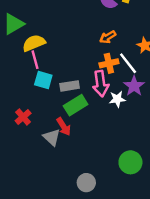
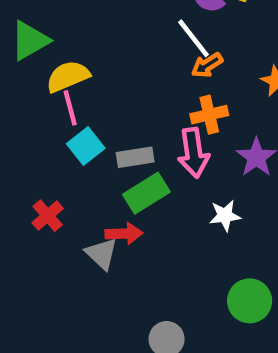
white line: (128, 63) -> (193, 38), moved
cyan square: (43, 80) -> (86, 146), turned 36
white star: (117, 99) -> (225, 216), moved
red arrow: (64, 127) -> (124, 234), turned -60

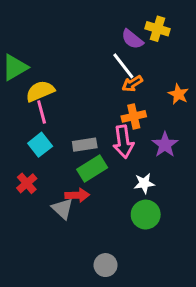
cyan square: (86, 146) -> (40, 145), moved
green circle: (250, 301) -> (146, 215), moved

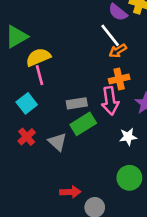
cyan square: (40, 145) -> (27, 103), moved
red arrow: (77, 195) -> (70, 192), moved
gray triangle: (62, 209) -> (57, 142), moved
green circle: (146, 215) -> (129, 178), moved

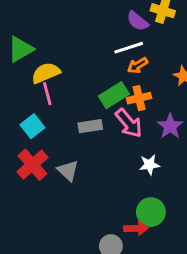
white line: (110, 35) -> (129, 48), turned -70
pink arrow: (110, 101) -> (129, 123), turned -32
green rectangle: (83, 124) -> (114, 95), moved
red cross: (27, 137) -> (32, 165), size x1.5
red arrow: (70, 192) -> (136, 228), moved

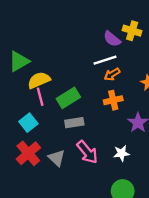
green rectangle: (114, 95) -> (68, 98), moved
pink arrow: (129, 123) -> (87, 152), moved

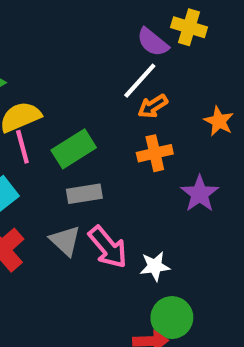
white line: (105, 60) -> (140, 81), turned -30
white star: (121, 153) -> (155, 266), moved
gray triangle: (57, 158) -> (65, 241), moved

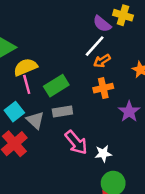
gray triangle: (65, 241) -> (35, 120), moved

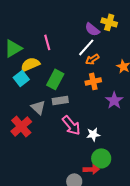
pink line: (27, 84) -> (47, 42), moved
green rectangle: (56, 86) -> (55, 79), turned -30
cyan square: (14, 112) -> (21, 78), moved

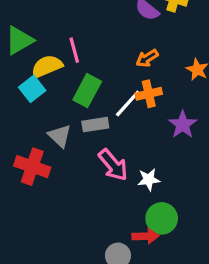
pink line: (47, 42) -> (74, 50), moved
white line: (86, 47) -> (128, 103), moved
red cross: (21, 126) -> (32, 167), turned -30

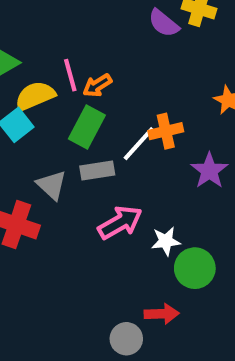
orange arrow: (147, 58) -> (97, 85), moved
pink arrow: (113, 165) -> (120, 222), turned -80
green circle: (162, 218) -> (195, 268), moved

